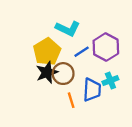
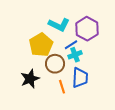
purple hexagon: (106, 47) -> (87, 29), moved
black star: (47, 72) -> (30, 79), moved
cyan cross: (110, 81) -> (75, 55), moved

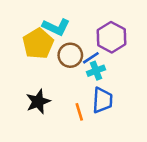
cyan L-shape: (59, 25) -> (56, 27), moved
yellow pentagon: (41, 45) -> (38, 44), moved
brown circle: (55, 64) -> (70, 55), moved

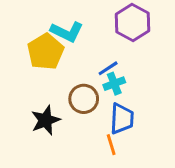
purple hexagon: (111, 37) -> (133, 23), moved
brown circle: (70, 55) -> (84, 99), moved
orange line: (79, 112) -> (111, 145), moved

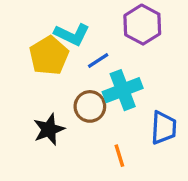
blue line: (108, 68) -> (98, 61), moved
cyan cross: (114, 84) -> (123, 90), size x1.6
blue trapezoid: (122, 119) -> (164, 128), moved

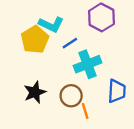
brown circle: (90, 106) -> (71, 96), moved

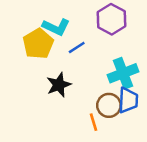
cyan cross: (87, 64) -> (123, 73), moved
black star: (35, 92) -> (59, 85), moved
brown circle: (71, 96) -> (109, 105), moved

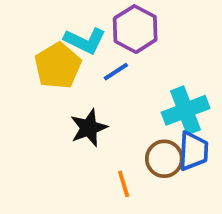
purple hexagon: (111, 19) -> (135, 29), moved
orange line: (93, 122) -> (124, 184), moved

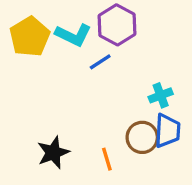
yellow pentagon: (58, 66) -> (30, 37), moved
cyan cross: (186, 110) -> (161, 95), size x0.6
black star: (89, 128) -> (53, 152), moved

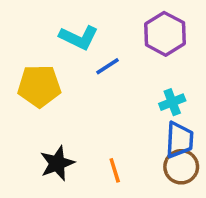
purple hexagon: (117, 25) -> (165, 34), moved
yellow pentagon: (30, 37) -> (39, 86), moved, turned 30
brown circle: (142, 137) -> (181, 167), moved

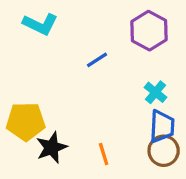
cyan L-shape: (79, 37) -> (40, 24), moved
yellow pentagon: (39, 86) -> (26, 122), moved
cyan cross: (172, 102) -> (155, 92), turned -30

